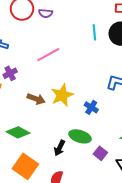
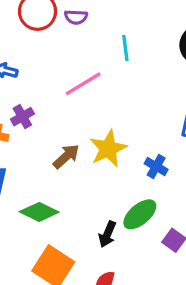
cyan line: (94, 32) -> (125, 48), moved
brown arrow: (36, 99) -> (66, 156), turned -60
green ellipse: (80, 136) -> (140, 214), turned -55

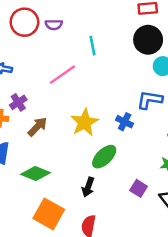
brown arrow: (66, 156) -> (37, 127), moved
blue cross: (156, 166) -> (125, 122), moved
green ellipse: (140, 214) -> (104, 157), moved

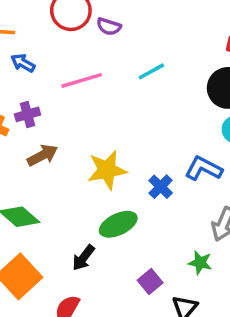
cyan line: (93, 46) -> (151, 71), turned 54
pink line: (62, 75) -> (82, 80), moved

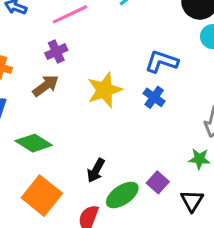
purple cross: (28, 114) -> (56, 52), moved
blue L-shape: (204, 169) -> (162, 62), moved
green ellipse: (118, 224) -> (122, 195), moved

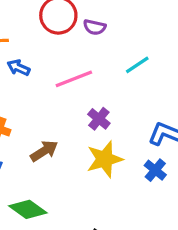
purple cross: (56, 52) -> (99, 119), moved, turned -30

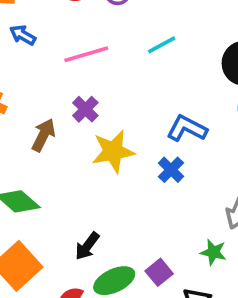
purple cross: (99, 119) -> (85, 109), moved
brown arrow: (44, 151) -> (43, 135), turned -36

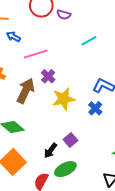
pink line: (86, 54) -> (36, 54), moved
brown arrow: (43, 135) -> (26, 91), size x1.4
purple square: (159, 272) -> (70, 140), moved

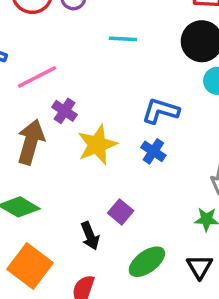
cyan line: (89, 41) -> (123, 39), turned 42
black arrow: (50, 151) -> (90, 236), turned -49
green ellipse: (65, 169) -> (147, 262), moved

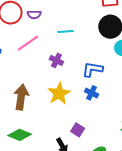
pink line: (37, 77) -> (28, 43), moved
purple cross: (65, 111) -> (56, 60), moved

